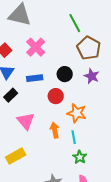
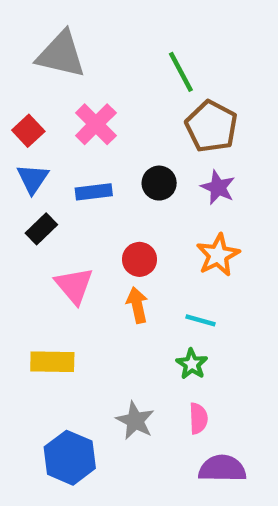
red circle: (56, 96) -> (139, 259), moved
orange star: (77, 113) -> (218, 255), moved, turned 30
cyan line: (74, 137) -> (201, 320), moved, turned -64
yellow rectangle: (16, 156) -> (52, 362), turned 30

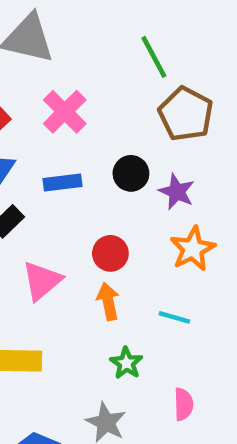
purple star: (218, 187) -> (177, 192), moved
pink triangle: (74, 285) -> (42, 281), turned 30
green star: (192, 364) -> (126, 363), moved
pink semicircle: (198, 418) -> (184, 404), moved

